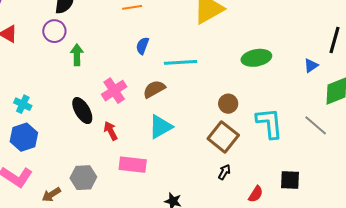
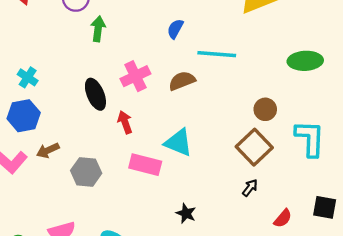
cyan triangle: (160, 127) -> (178, 143), moved, turned 44
brown arrow: (51, 195) -> (48, 150), moved

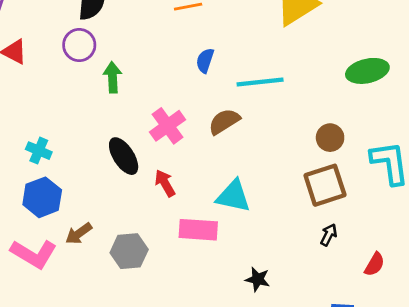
brown square: (254, 147) -> (325, 185), turned 36

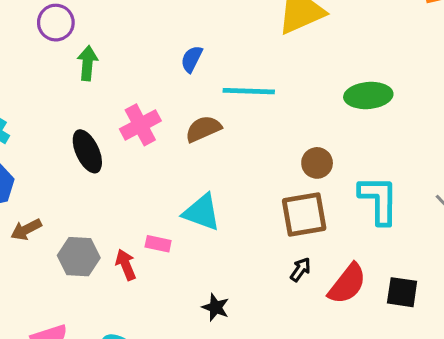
red arrow: (165, 183) -> (126, 265), moved
pink rectangle: (198, 230) -> (158, 244), size x0.6
red semicircle: (375, 264) -> (347, 284), moved, size x1.6

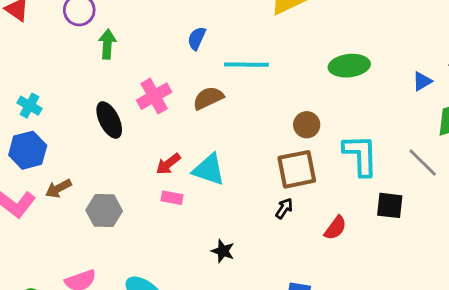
red arrow: (126, 265) -> (168, 164), moved, turned -105
black arrow: (301, 270) -> (284, 208), moved
red semicircle: (347, 284) -> (335, 228), size x0.7
black square: (402, 292) -> (390, 205), moved

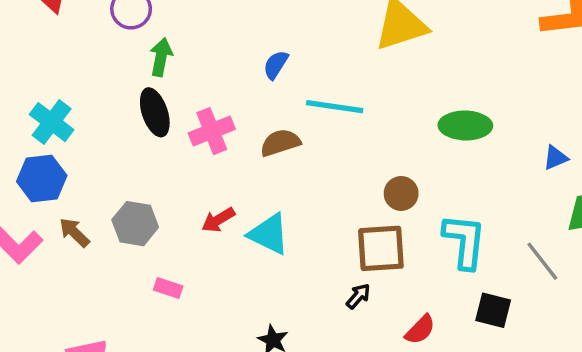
cyan cross: (30, 106) -> (52, 122), size x1.4
black ellipse: (109, 120) -> (155, 112), moved
brown arrow: (58, 188) -> (74, 232), turned 65
pink rectangle: (172, 198) -> (168, 288), moved
gray hexagon: (104, 211) -> (135, 224), moved

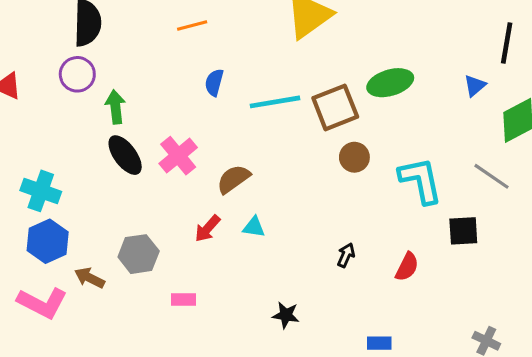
brown semicircle: (280, 143) -> (233, 179), moved
cyan triangle: (269, 234) -> (254, 227), size x0.6
brown square: (381, 248) -> (335, 107), moved

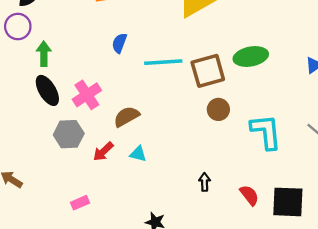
black square: (463, 231) -> (288, 202), moved, size x1.4
gray hexagon: (139, 254) -> (69, 134), moved
black arrow: (346, 255) -> (205, 182), turned -30
red semicircle: (407, 267) -> (249, 195), turned -70
pink rectangle: (184, 299) -> (80, 203), turned -30

